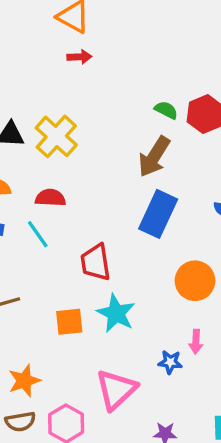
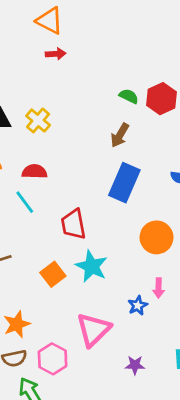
yellow cross: (56, 136) -> (38, 120), size x0.7
brown arrow: (154, 157) -> (120, 135), size x0.7
orange square: (69, 322) -> (53, 274), turned -30
blue star: (170, 362) -> (138, 306), turned -30

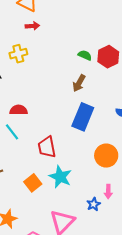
yellow cross: (38, 120) -> (18, 54), moved, turned 36

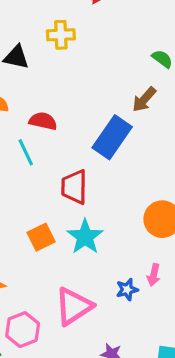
blue rectangle: (83, 117) -> (112, 137), moved

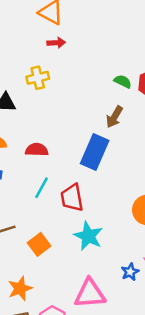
cyan line: (26, 152) -> (42, 188), moved, turned 65
orange square: (41, 237) -> (39, 244), moved
pink triangle: (74, 306) -> (90, 294), turned 40

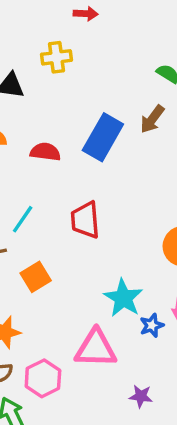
blue rectangle: (95, 152) -> (103, 137), moved
cyan line: (42, 188) -> (23, 219), moved
cyan star: (88, 236) -> (123, 298), moved

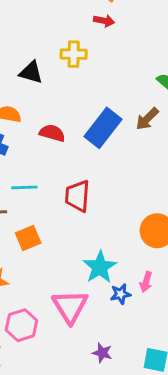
cyan line: (23, 219) -> (24, 187), turned 45
pink triangle: (96, 348) -> (70, 306), turned 48

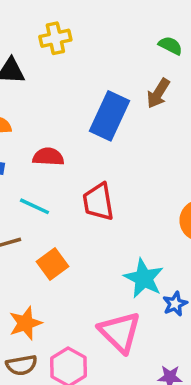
red semicircle: (52, 133) -> (48, 157), moved
cyan line: (24, 187) -> (34, 206), turned 40

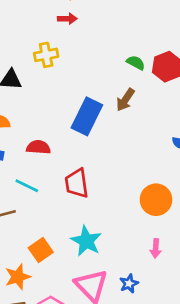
orange square: (52, 264) -> (41, 250), moved
cyan star: (144, 278) -> (86, 241), moved
blue star: (175, 304) -> (129, 284), moved

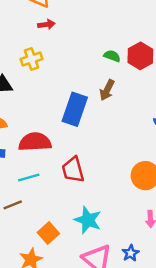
red semicircle: (38, 147) -> (35, 142), size x1.5
cyan line: (27, 186) -> (29, 177), turned -35

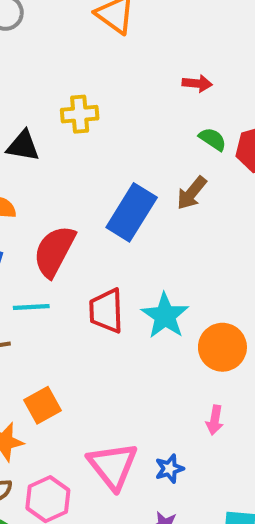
red arrow: (46, 24) -> (197, 83), moved
red semicircle: (35, 142) -> (54, 251), turned -72
cyan star: (88, 220) -> (165, 316), moved

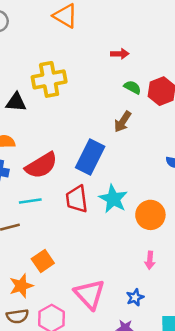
yellow cross: (80, 114) -> (49, 79), size x1.5
blue rectangle: (132, 212) -> (90, 157), moved
red semicircle: (54, 251) -> (41, 165), turned -144
blue star: (169, 469) -> (135, 297), moved

